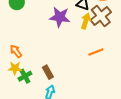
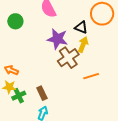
brown cross: (101, 16) -> (68, 58), moved
orange arrow: (16, 51) -> (11, 70), turned -32

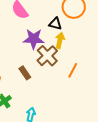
orange line: (91, 76) -> (73, 70), turned -35
brown rectangle: (42, 93) -> (25, 73), moved

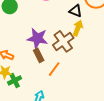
purple star: (34, 39) -> (37, 38), moved
orange line: (73, 70) -> (54, 69), moved

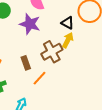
purple star: (37, 38) -> (30, 24), moved

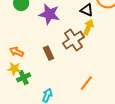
orange line: (40, 78) -> (86, 83), moved

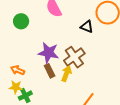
purple star: (49, 14) -> (48, 53), moved
yellow arrow: (89, 27) -> (66, 74), moved

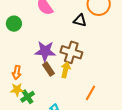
brown cross: (74, 57) -> (71, 52), turned -30
orange arrow: (18, 70) -> (17, 73), turned -96

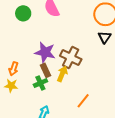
black triangle: (80, 21) -> (104, 37), moved, turned 40
green circle: (14, 24) -> (23, 13), moved
green cross: (28, 97) -> (40, 83), moved

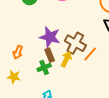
yellow star: (11, 86) -> (14, 77), moved
orange line: (83, 101) -> (90, 54), moved

